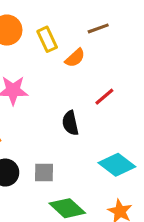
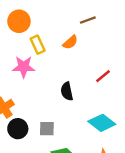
yellow rectangle: (47, 39) -> (38, 45), moved
red line: (104, 97) -> (103, 76), moved

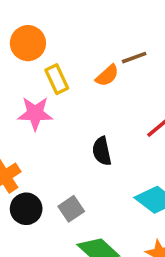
brown line: (88, 20) -> (134, 58), moved
gray square: (47, 129) -> (71, 209), turned -35

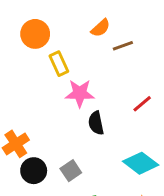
orange semicircle: (107, 76) -> (101, 28), moved
pink star: (35, 113) -> (80, 93), moved

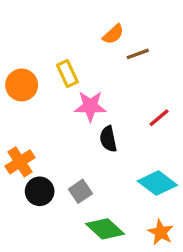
orange circle: (35, 34) -> (22, 85), moved

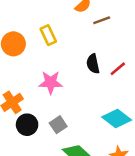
pink star: (90, 106) -> (51, 82), moved
black semicircle: (108, 139) -> (93, 64), moved

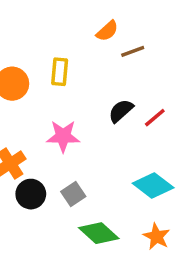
yellow rectangle: (48, 35) -> (60, 72), turned 30
black semicircle: (93, 64) -> (121, 111), turned 60

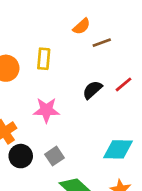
red line: (155, 118) -> (123, 84), moved
cyan diamond: (153, 186) -> (118, 149), turned -36

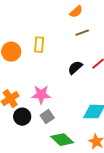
orange semicircle: (82, 26) -> (76, 12), moved
pink star: (46, 110) -> (41, 95), moved

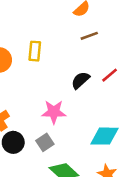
pink star: (41, 95) -> (54, 112), moved

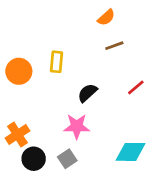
black semicircle: (80, 80) -> (87, 93), moved

